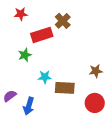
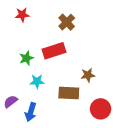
red rectangle: (42, 35) -> (54, 51), moved
brown star: (96, 71) -> (88, 75), moved
cyan star: (45, 77) -> (37, 81), moved

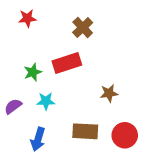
brown rectangle: (69, 93) -> (85, 131), moved
purple semicircle: (11, 102) -> (13, 106), moved

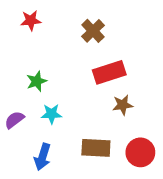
red rectangle: (67, 63) -> (109, 72), moved

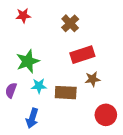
green star: (37, 81) -> (28, 61), size x1.5
purple semicircle: (14, 120) -> (11, 90), turned -32
brown rectangle: (96, 148) -> (66, 93), moved

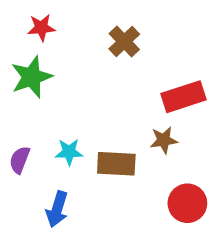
red rectangle: (82, 55) -> (183, 97), moved
green star: (28, 61) -> (32, 77), moved

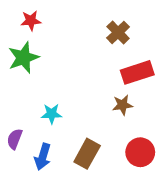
brown cross: (124, 41) -> (118, 32), moved
purple semicircle: (20, 160) -> (15, 139), moved
brown rectangle: (116, 164) -> (87, 154), moved, turned -64

